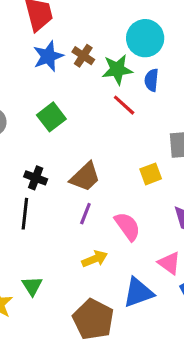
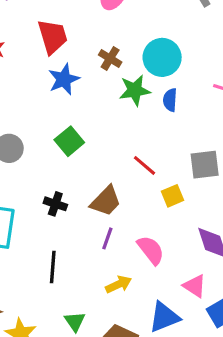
brown cross: (83, 56) -> (110, 58), moved
red line: (124, 105) -> (145, 165), moved
black line: (25, 214) -> (53, 267), moved
green triangle: (32, 286) -> (75, 321), moved

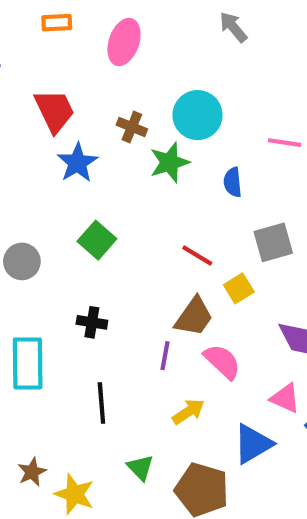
blue semicircle: (170, 100) -> (233, 182), moved
brown trapezoid: (106, 201) -> (194, 317), moved

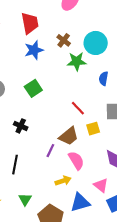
yellow arrow: (188, 412) -> (63, 181), moved

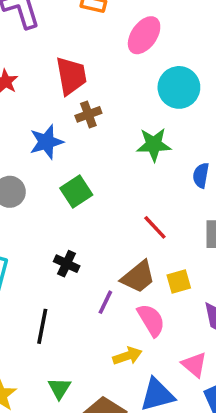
brown cross: (64, 40) -> (88, 114), moved, turned 32
cyan circle: (96, 43) -> (179, 87), moved
blue star: (34, 50) -> (46, 142), moved
black cross: (21, 126) -> (67, 264), moved
yellow square: (93, 129) -> (179, 281), moved

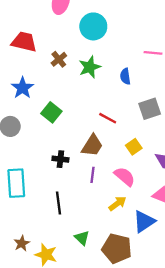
red trapezoid: (71, 76) -> (24, 42), turned -48
brown cross: (88, 114) -> (59, 59), moved
brown trapezoid: (138, 277) -> (92, 146), moved

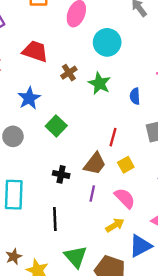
green star: (90, 67) -> (99, 83), turned -30
red line: (108, 118) -> (113, 137), turned 72
yellow square: (134, 147) -> (126, 165), moved
green triangle: (82, 238) -> (76, 257), size x1.5

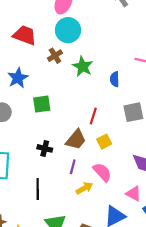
cyan circle: (107, 42) -> (68, 30), moved
green square: (56, 126) -> (42, 104), turned 36
yellow arrow: (115, 225) -> (84, 188), moved

